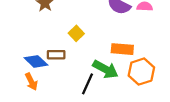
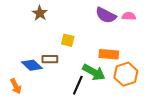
yellow square: (76, 33) -> (68, 40), turned -32
orange arrow: (31, 82) -> (16, 86), moved

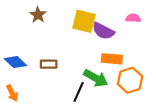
purple semicircle: (106, 15) -> (103, 31), moved
yellow square: (68, 40) -> (84, 21), moved, size x1.6
blue diamond: (32, 65) -> (15, 62), moved

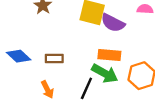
orange rectangle: (112, 59) -> (109, 55), moved
orange arrow: (12, 93) -> (47, 90), moved

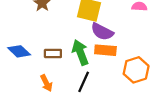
purple semicircle: (113, 23) -> (102, 32), moved
green arrow: (105, 73) -> (80, 52), moved, turned -140

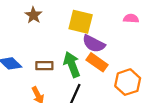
orange rectangle: (105, 50) -> (97, 62), turned 30

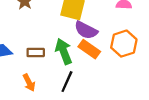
orange hexagon: (128, 82) -> (124, 44), moved

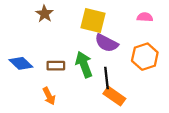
orange rectangle: (89, 49) -> (114, 96), moved
black line: (67, 82) -> (107, 78), moved, turned -30

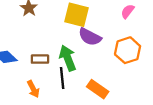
pink semicircle: (145, 17) -> (128, 11), turned -56
black line: (107, 78) -> (62, 78), moved

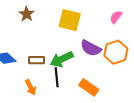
purple semicircle: (90, 37) -> (91, 48), moved
green arrow: (68, 58) -> (62, 59), turned -95

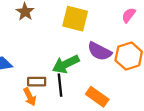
brown rectangle: (37, 60) -> (37, 82), moved

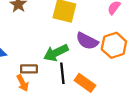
black line: (60, 85) -> (62, 73), moved

